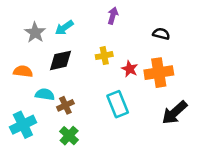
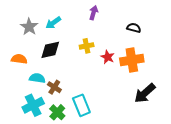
cyan rectangle: (118, 104) -> (81, 105), moved
brown cross: (65, 105) -> (54, 87), turned -32
cyan cross: (23, 125) -> (33, 105), moved

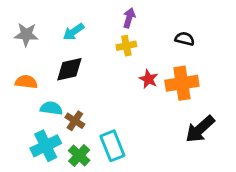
gray star: (29, 27) -> (26, 35), moved, turned -30
yellow cross: (87, 46) -> (126, 46), moved

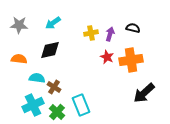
purple arrow: (129, 18) -> (110, 34), moved

